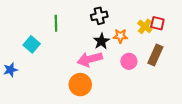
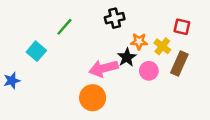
green line: (56, 23) -> (64, 27), turned 42
yellow cross: (145, 26) -> (162, 46), moved
black star: (101, 41) -> (127, 57), moved

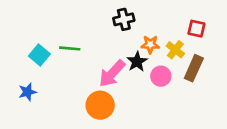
green line: (64, 27) -> (70, 48), moved, turned 54
pink arrow: (104, 68) -> (112, 74), turned -32
blue star: (12, 81) -> (27, 92), moved

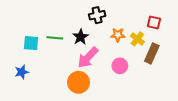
cyan square: (39, 55) -> (31, 43), turned -35
black star: (137, 62) -> (81, 37), moved
pink circle: (161, 76) -> (120, 66), moved

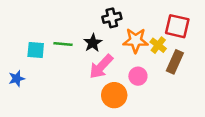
red square: (154, 22) -> (177, 26), size x1.5
orange star: (118, 35) -> (136, 40), size x1.5
blue star: (22, 72) -> (17, 79), moved
orange circle: (78, 82) -> (114, 95), moved

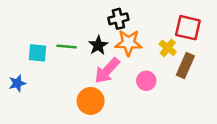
orange star: (136, 40) -> (129, 43), moved
orange circle: (114, 95) -> (91, 101), moved

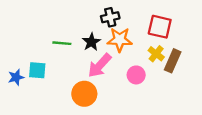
red square: (188, 28) -> (160, 27), moved
yellow cross: (168, 48) -> (156, 54), moved
cyan square: (37, 53) -> (37, 70), moved

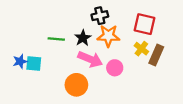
pink arrow: (100, 66) -> (90, 59), turned -110
pink circle: (136, 75) -> (115, 68), moved
blue star: (16, 77) -> (20, 61), moved

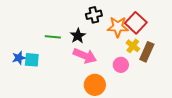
red square: (145, 24) -> (136, 23), turned 30
orange star: (108, 36) -> (118, 27), moved
pink circle: (115, 68) -> (121, 65), moved
orange circle: (76, 85) -> (95, 85), moved

